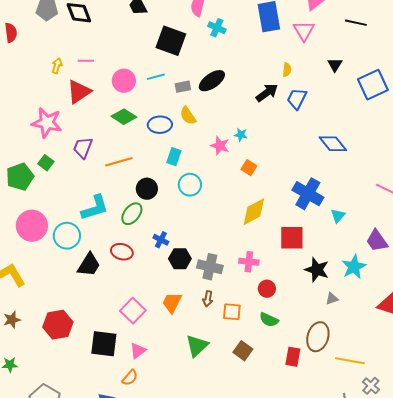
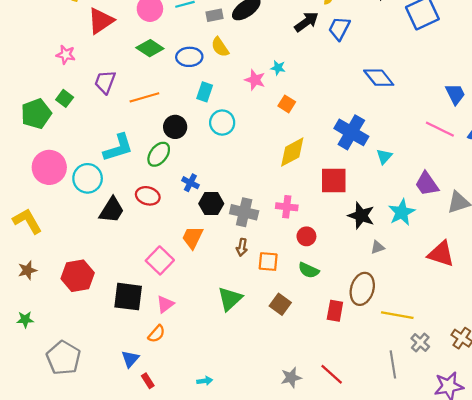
pink star: (47, 123) -> (66, 55), size x0.6
orange trapezoid: (172, 303) -> (193, 237), moved

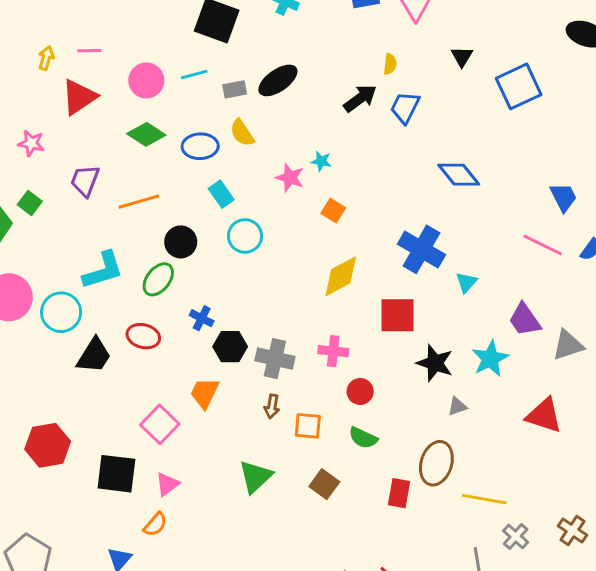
cyan rectangle: (205, 92) -> (221, 194), turned -54

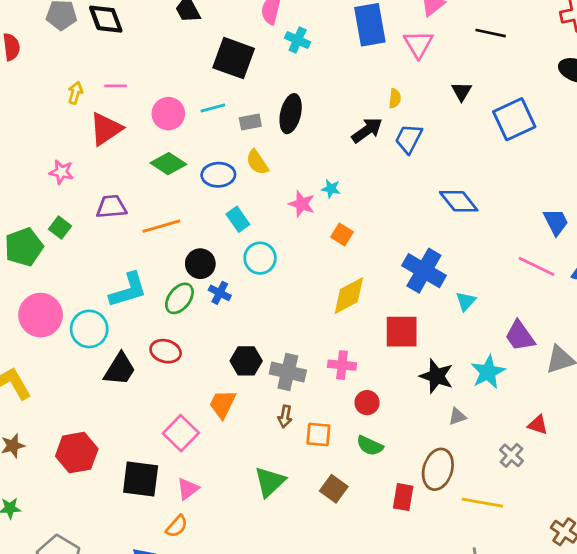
black ellipse: (278, 80) -> (291, 114), turned -42
purple trapezoid: (85, 181) -> (111, 207), turned 64
blue cross: (202, 318) -> (220, 293), moved
red triangle: (544, 415) -> (538, 425), size x0.6
gray cross: (516, 536) -> (511, 455), moved

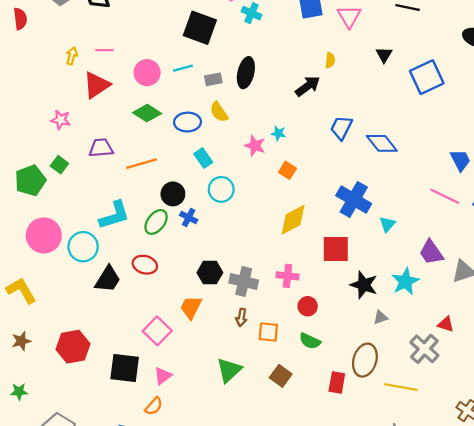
blue trapezoid: (409, 139) -> (341, 128), moved
gray cross: (511, 455) -> (424, 349), size x1.5

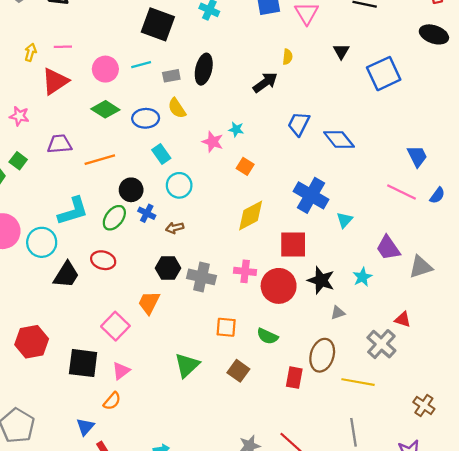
cyan star: (405, 281) -> (362, 277), size x0.7
red circle: (308, 306) -> (279, 286), moved, size x1.8
brown arrow: (241, 317) -> (175, 228), moved, turned 66

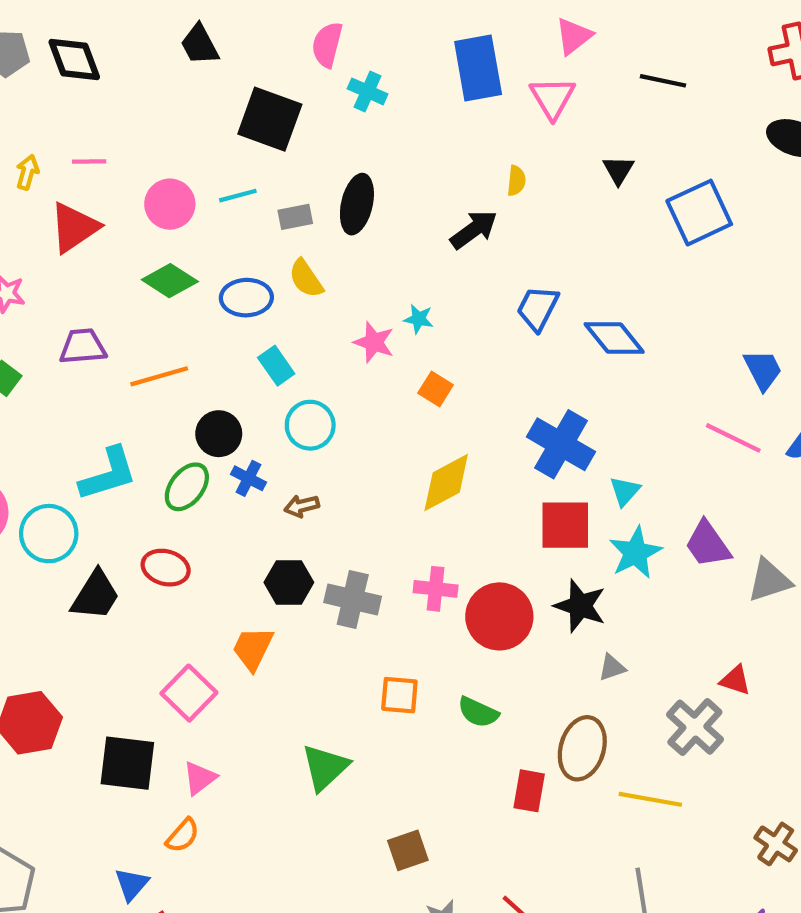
red square: (293, 245) -> (565, 525), moved
cyan star: (362, 277) -> (635, 553), moved, size x1.4
brown square: (238, 371) -> (408, 850), moved, turned 35

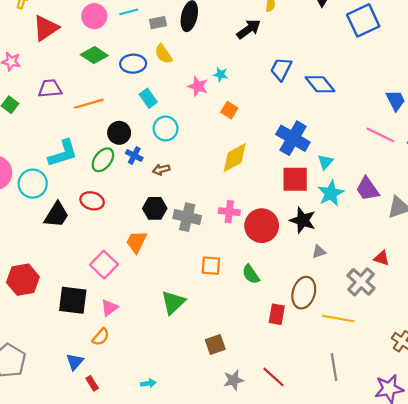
green semicircle: (478, 712) -> (251, 274), turned 30

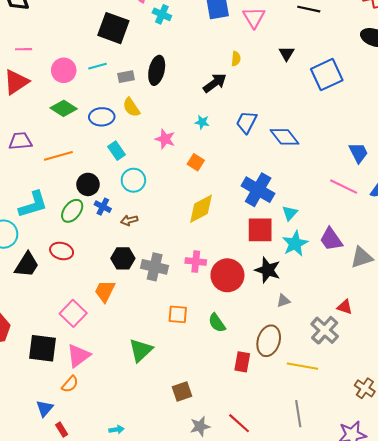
cyan star: (221, 74) -> (202, 122), moved
pink triangle: (109, 308) -> (78, 356), size x1.4

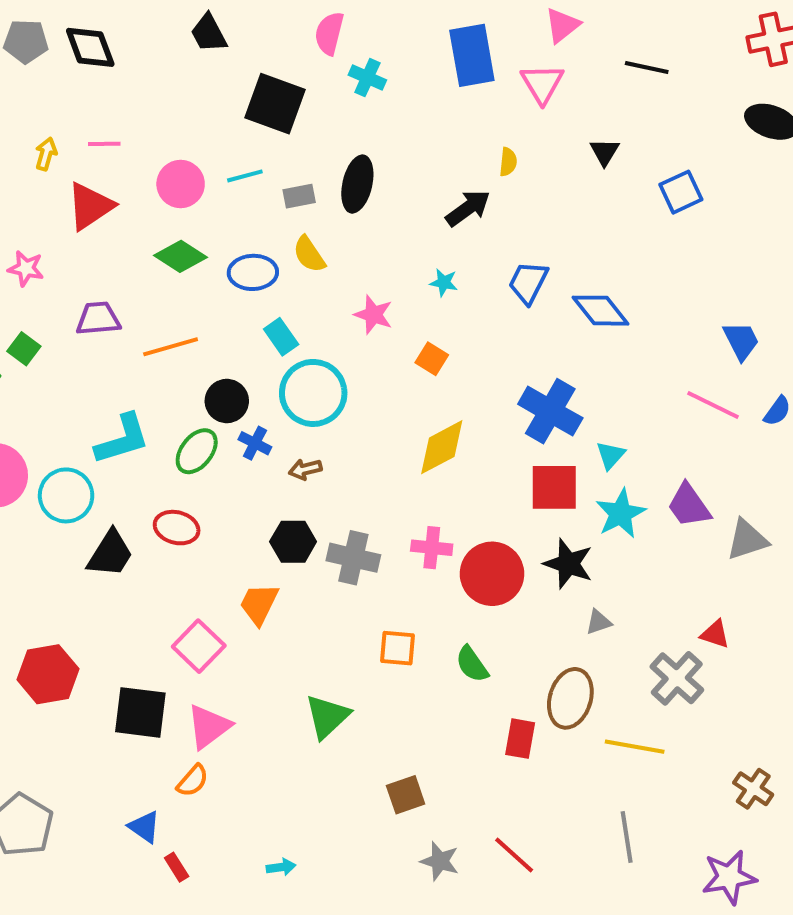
blue square: (327, 75) -> (681, 192), size x0.7
cyan circle: (133, 180) -> (313, 393), size x1.4
blue triangle: (45, 408) -> (144, 827), turned -36
gray star: (200, 426) -> (440, 861), turned 30

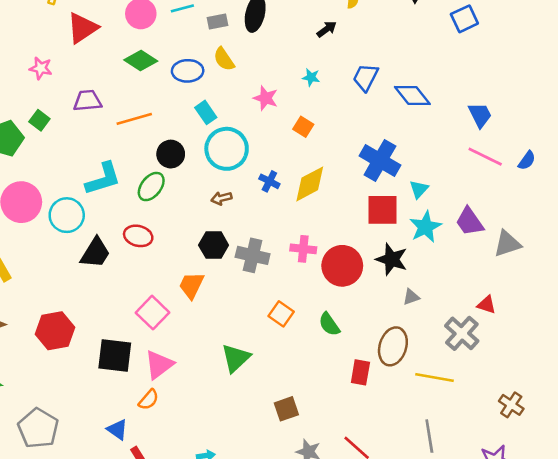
black arrow: (468, 208) -> (327, 29), size x0.7
blue trapezoid: (741, 341) -> (480, 115), moved
blue cross: (255, 443) -> (269, 181), moved
orange square: (398, 648) -> (281, 314), turned 30

